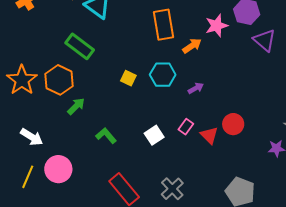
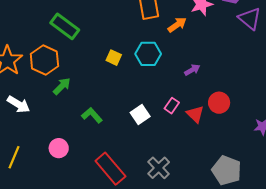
purple arrow: (196, 88) -> (192, 70), moved
white arrow: (32, 137) -> (18, 104), moved
pink circle: (58, 169) -> (59, 148), moved, size x0.7

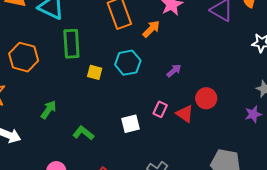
green rectangle: (65, 26) -> (71, 44), moved, turned 60
orange hexagon: (44, 60) -> (24, 57), moved
white square: (140, 114) -> (131, 124), turned 30

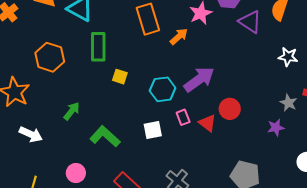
cyan hexagon: (128, 63) -> (163, 89), moved
purple arrow: (174, 71) -> (199, 79), size x2.0
pink rectangle: (160, 109) -> (183, 117), turned -49
green L-shape: (83, 133) -> (105, 136), size x1.4

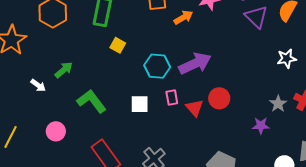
white star: (288, 57) -> (287, 59), turned -30
white arrow: (31, 134) -> (38, 85), moved, size x0.7

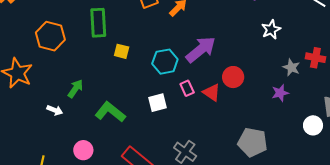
white star: (287, 59) -> (271, 29), moved

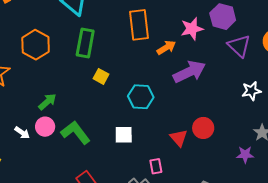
purple arrow: (201, 49) -> (189, 72), moved
pink rectangle: (187, 88) -> (156, 166), moved
white arrow: (55, 110) -> (22, 133), moved
pink circle: (83, 150) -> (45, 127), moved

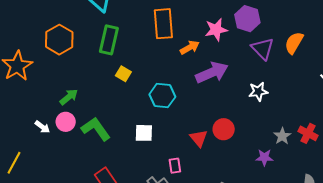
white star: (251, 91) -> (258, 92), moved

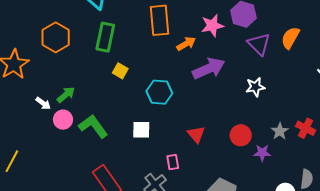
white arrow: (42, 127) -> (43, 103), moved
red circle: (224, 129) -> (241, 135), moved

